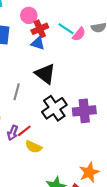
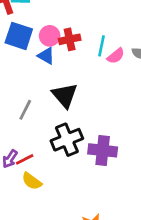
pink circle: (29, 15) -> (50, 36), moved
cyan line: (66, 29) -> (101, 46), turned 56
blue triangle: (38, 43) -> (46, 56), moved

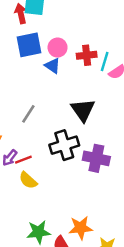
blue square: (19, 36) -> (29, 45), turned -35
red cross: (70, 39) -> (87, 55), moved
black triangle: (65, 95) -> (83, 110), moved

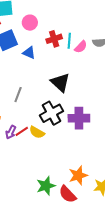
pink circle: (58, 48) -> (30, 23), moved
yellow semicircle: (28, 180) -> (37, 132), moved

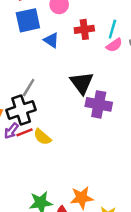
cyan line: (69, 41) -> (112, 29), moved
black cross: (52, 113) -> (21, 110), moved
purple cross: (79, 118) -> (99, 104), moved

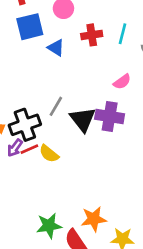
pink semicircle: (114, 45) -> (122, 82), moved
black triangle: (82, 83) -> (83, 119), moved
gray line: (29, 88) -> (56, 106), moved

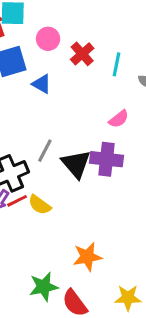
red cross: (92, 35) -> (82, 54), moved, turned -30
orange star: (94, 219) -> (87, 257), moved

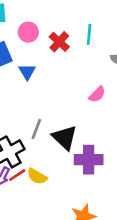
cyan line: (117, 64) -> (89, 34), moved
blue triangle: (42, 84) -> (27, 72), turned 36
purple cross: (106, 159) -> (89, 160), moved

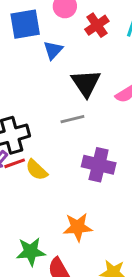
gray line: (36, 129) -> (72, 119), moved, turned 42
black triangle: (65, 138) -> (86, 83), moved

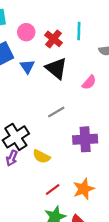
black triangle: (86, 83) -> (56, 68), moved
red line: (15, 163) -> (53, 190), moved

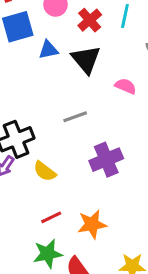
blue triangle: (27, 66) -> (48, 50), turned 42
pink semicircle: (89, 82) -> (126, 86), turned -119
purple cross: (85, 139) -> (106, 160), turned -30

